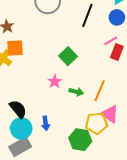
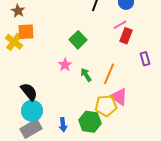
green arrow: (76, 92) -> (86, 75), turned -136
blue arrow: (46, 123) -> (63, 125), moved

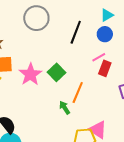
pink star: (65, 65) -> (30, 74), moved, size x1.6
orange line: (109, 74) -> (78, 93), moved

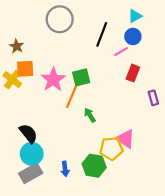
pink line: (99, 57) -> (121, 52), moved
green square: (57, 72) -> (81, 77), turned 30
orange line: (78, 93) -> (72, 97), moved

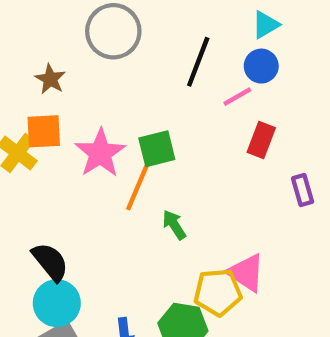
brown star: (17, 46) -> (50, 79), moved

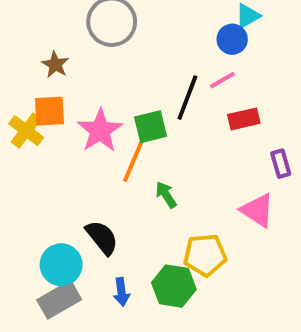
black line: (198, 62) -> (187, 98), moved
blue circle: (261, 66) -> (232, 39), moved
red rectangle: (261, 140) -> (244, 119), turned 56
black semicircle: (50, 262) -> (102, 237), moved
pink triangle: (246, 273) -> (257, 210), moved

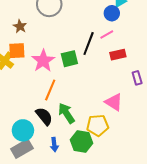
orange line: (133, 162) -> (50, 90), moved
green arrow: (166, 195) -> (66, 113), moved, size x1.5
pink triangle: (257, 210) -> (114, 102), moved

